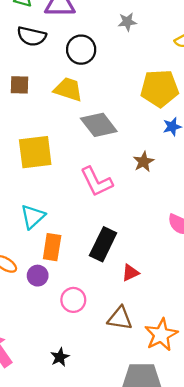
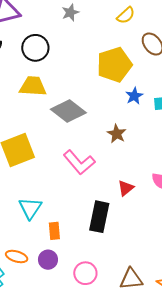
orange rectangle: (52, 247) -> (54, 231), size x0.7
red triangle: (130, 273) -> (126, 188), moved

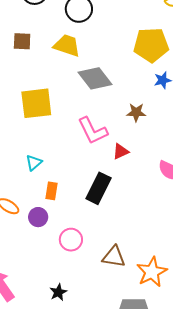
brown star: (117, 134) -> (136, 112), turned 30
red triangle: (126, 188) -> (121, 151), moved
cyan triangle: (30, 208) -> (34, 163), size x0.7

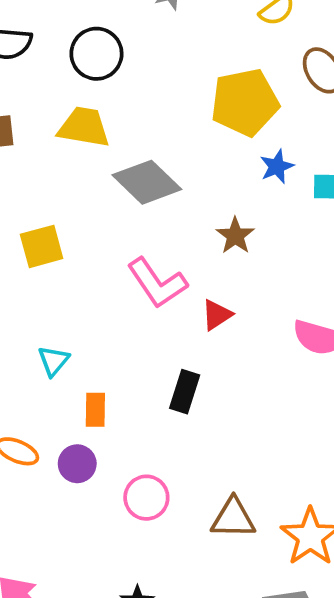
yellow square: (36, 103) -> (42, 246), size x0.7
brown star: (136, 112) -> (235, 236), turned -30
black rectangle: (98, 188) -> (185, 392), size x0.7

